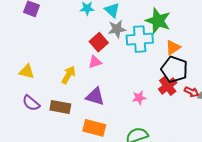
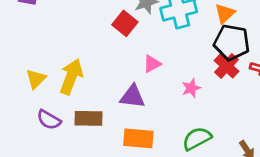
pink triangle: (95, 62) -> (152, 64), moved
yellow triangle: (27, 72) -> (36, 79), turned -49
yellow arrow: (68, 75) -> (71, 77), moved, size x1.4

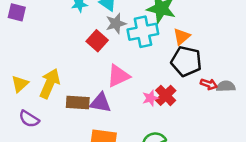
pink triangle: (152, 64) -> (118, 76), size x1.5
red cross: (226, 66) -> (166, 95), moved
brown rectangle: (89, 118) -> (78, 102), moved

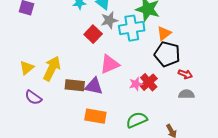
gray semicircle: (226, 86) -> (186, 94), moved

